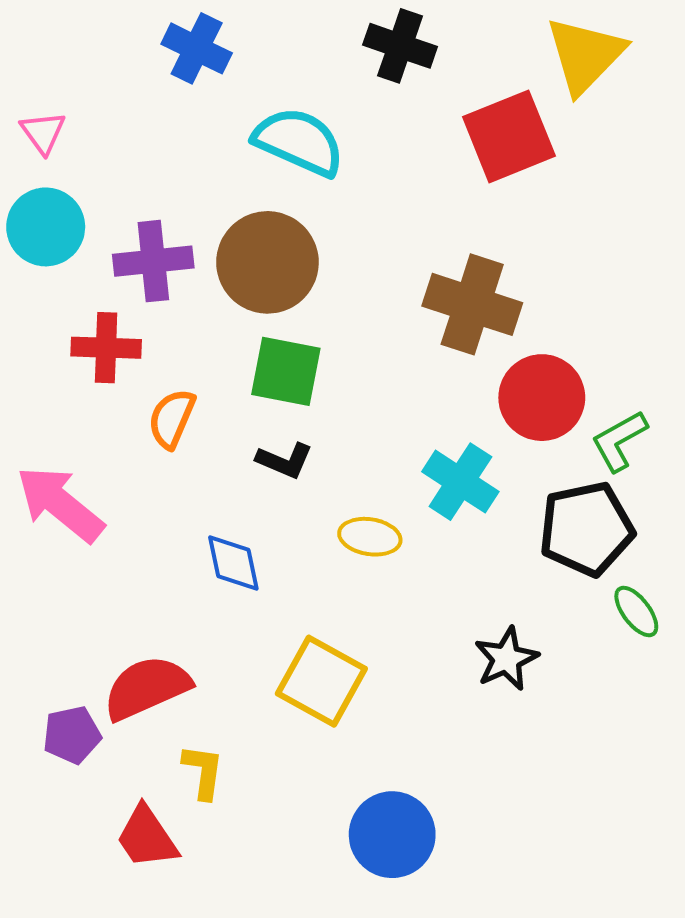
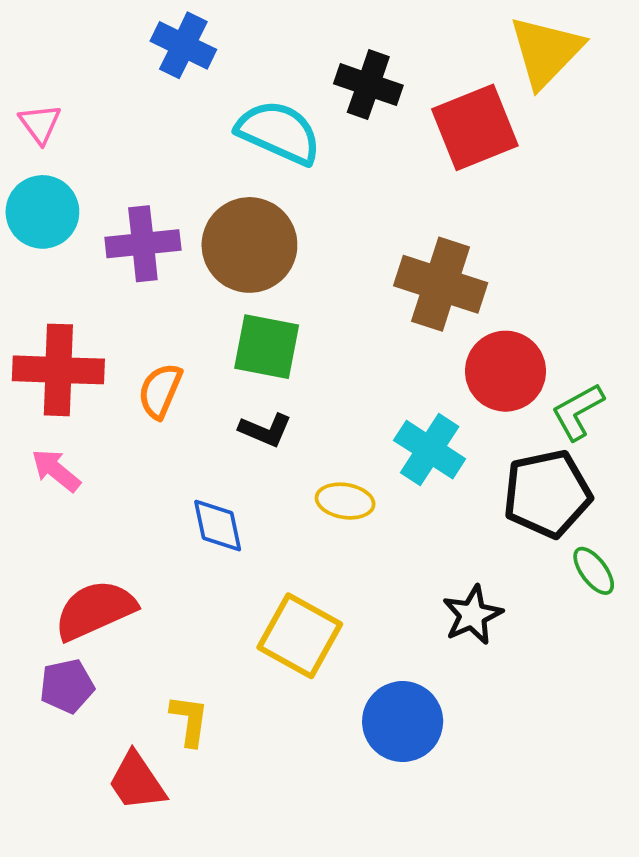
black cross: (400, 46) -> (368, 85), moved
red cross: (106, 348) -> (58, 370), moved, size x1.4
pink arrow: (60, 504) -> (56, 470), size x0.6
red semicircle: (147, 688) -> (95, 610), moved
blue circle: (392, 835) -> (403, 722), moved

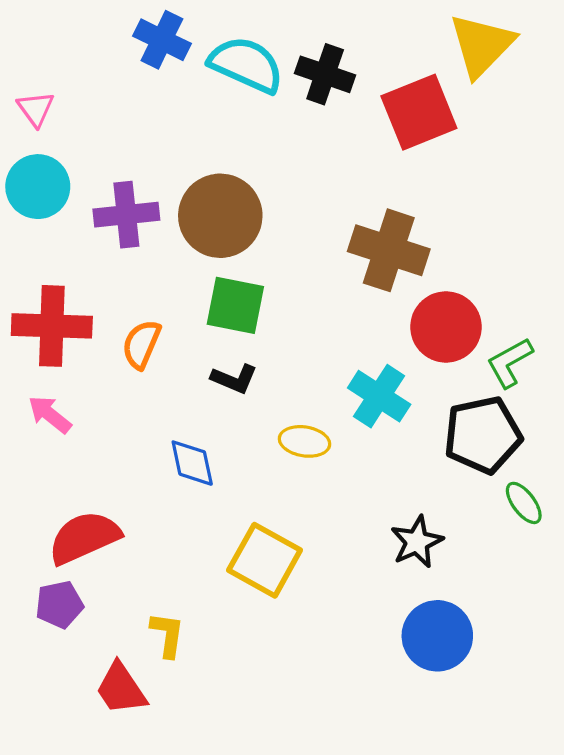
cyan semicircle: (279, 132) -> (246, 65), moved
blue circle: (403, 722) -> (437, 636), moved

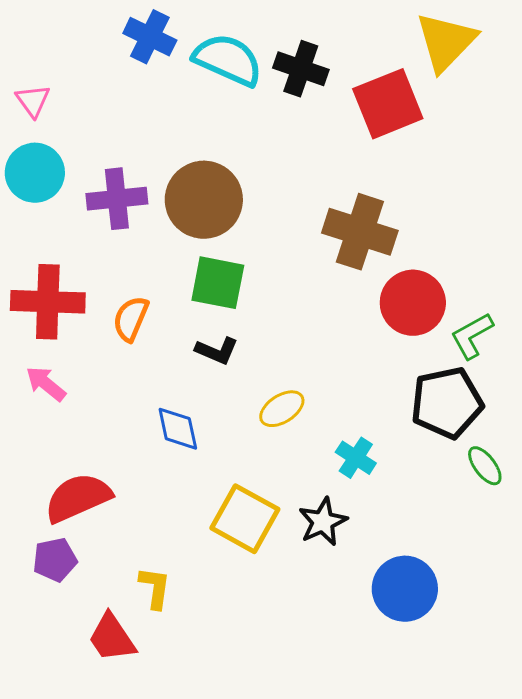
cyan cross: (379, 396) -> (356, 458), moved, size x0.7
yellow ellipse: (305, 441) -> (282, 409), turned -42
black star: (417, 542) -> (323, 522), moved

